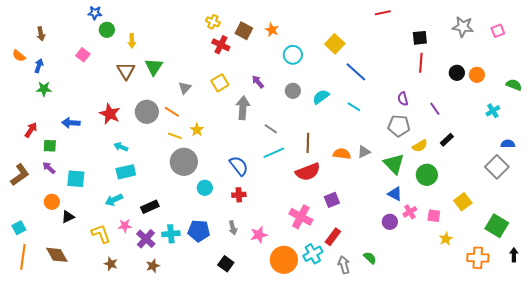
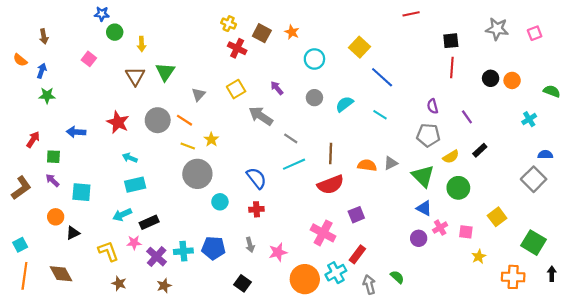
gray arrow: (243, 108) -> (261, 116), turned -60
black rectangle: (150, 207) -> (149, 222), moved

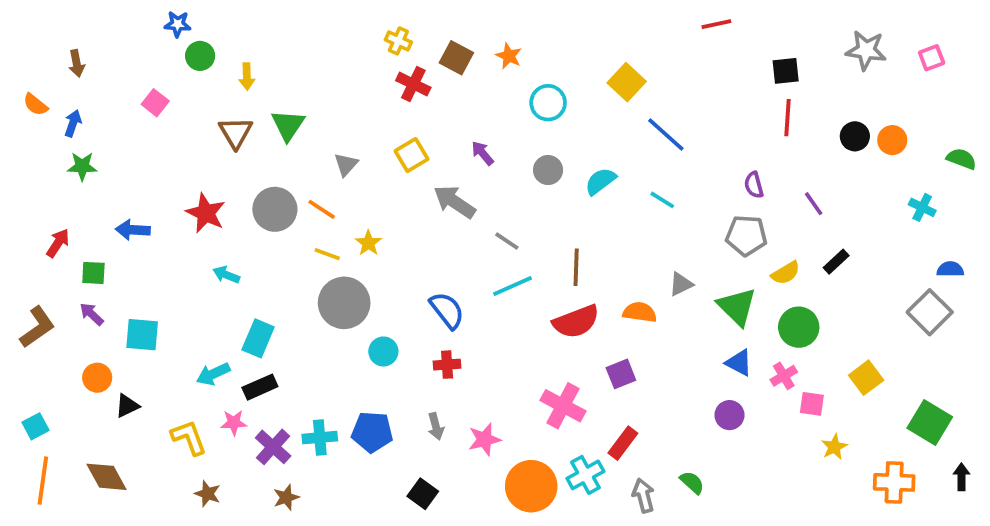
cyan cross: (529, 119) -> (922, 207), turned -32
orange semicircle: (367, 165) -> (640, 312), moved
cyan rectangle: (135, 185) -> (258, 338), moved, turned -54
pink cross: (440, 228) -> (784, 376), moved

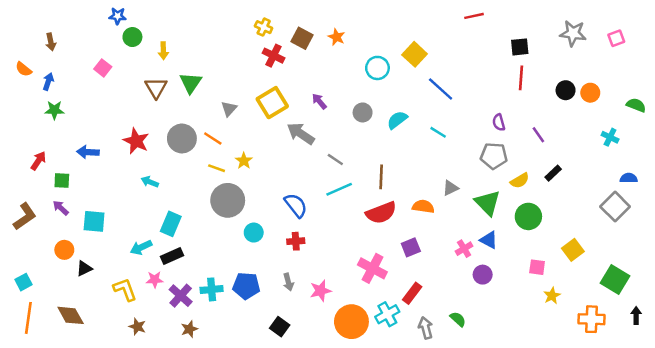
cyan circle: (548, 103) -> (377, 68), moved
yellow square: (411, 155) -> (272, 103), size x1.4
pink cross: (784, 376) -> (464, 249), moved

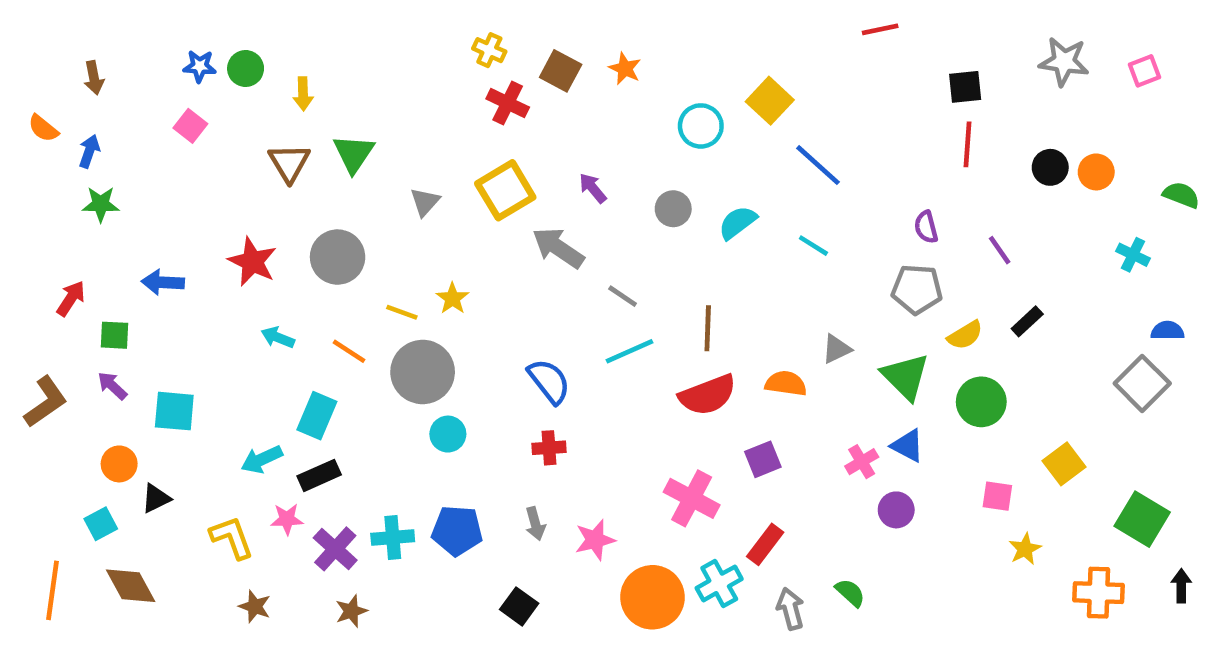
blue star: (118, 16) -> (200, 66), moved
orange line: (213, 138) -> (349, 351), moved
cyan circle: (254, 233) -> (448, 434), moved
cyan square: (24, 282) -> (101, 524), moved

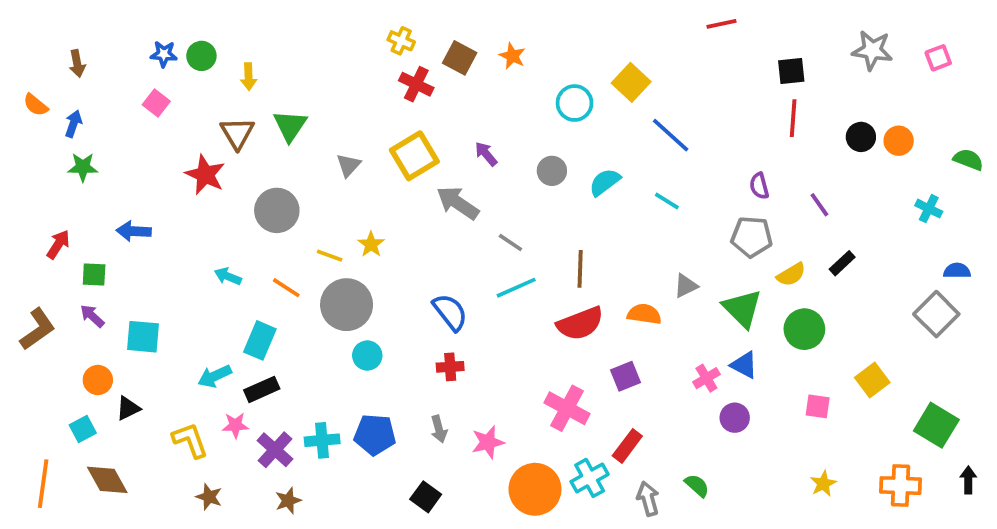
red star: (252, 262) -> (205, 175), moved
yellow star: (1025, 549) -> (823, 484), moved

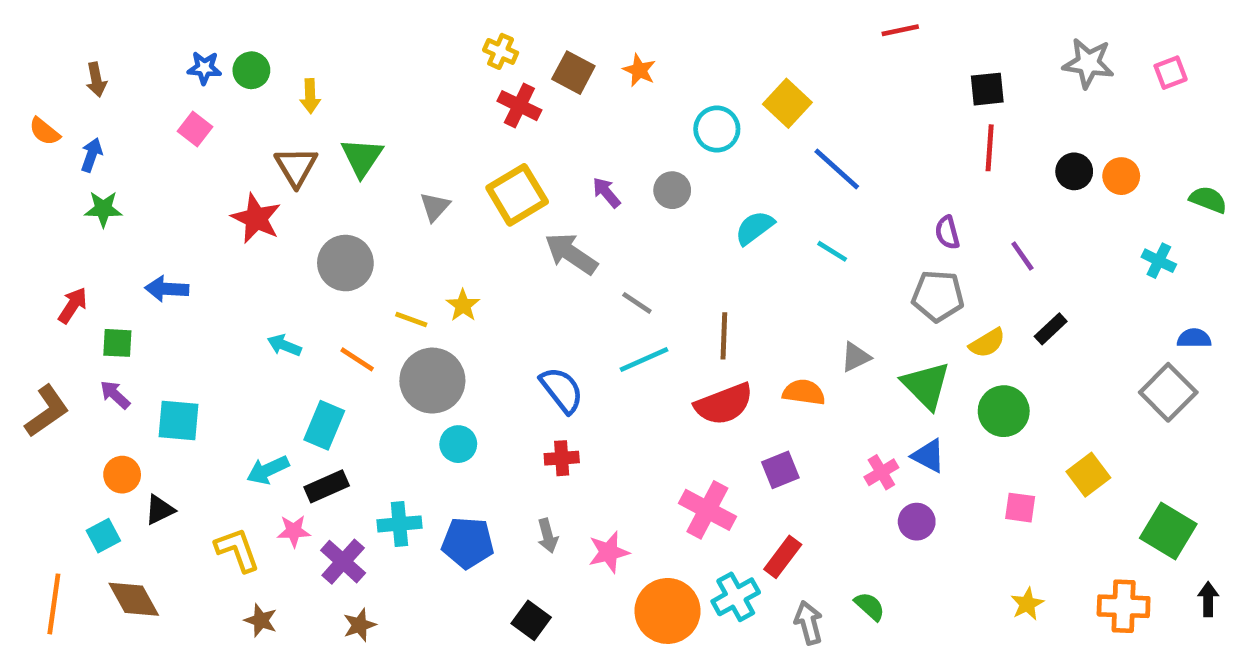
gray circle: (552, 171) -> (672, 190), moved
cyan cross: (322, 440) -> (399, 524), moved

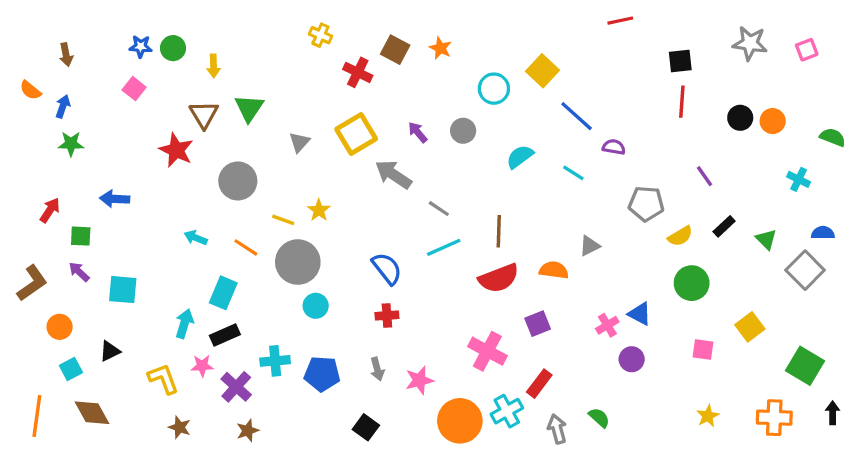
yellow cross: (501, 51) -> (320, 35), moved
purple semicircle: (947, 232) -> (614, 147), moved, turned 115
green triangle: (926, 385) -> (766, 239), moved, size x0.6
cyan arrow: (268, 470) -> (184, 324), turned 132
orange circle: (122, 475) -> (60, 327), moved

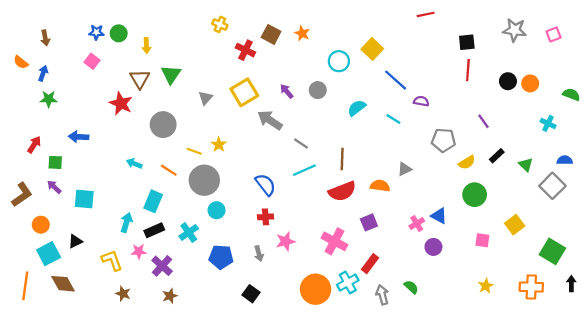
cyan cross: (275, 361) -> (189, 232), moved, turned -30
cyan square: (71, 369) -> (49, 254), size x1.5
pink star: (419, 380) -> (285, 241), moved

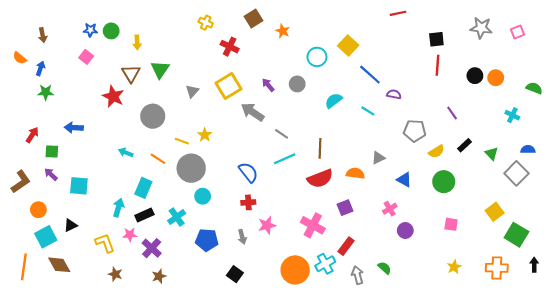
brown square: (271, 34) -> (254, 18), moved, turned 30
blue triangle: (439, 216) -> (404, 180), moved
yellow square: (515, 225) -> (495, 212), moved

